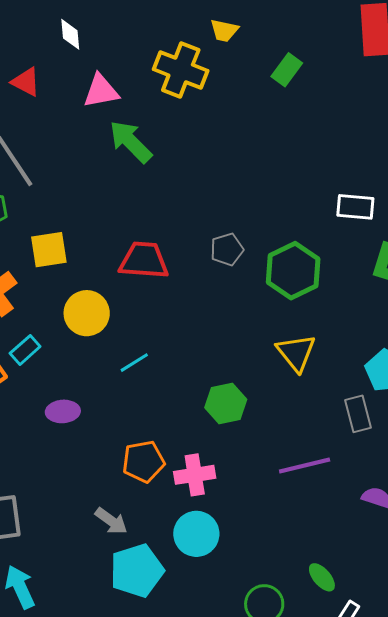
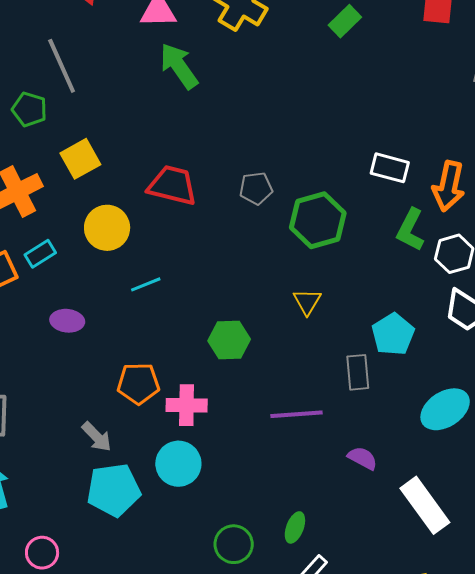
yellow square: (49, 250) -> (80, 159), turned -30
yellow triangle: (296, 353) -> (307, 302), size x0.7
green ellipse: (322, 577) -> (295, 527), turned 52

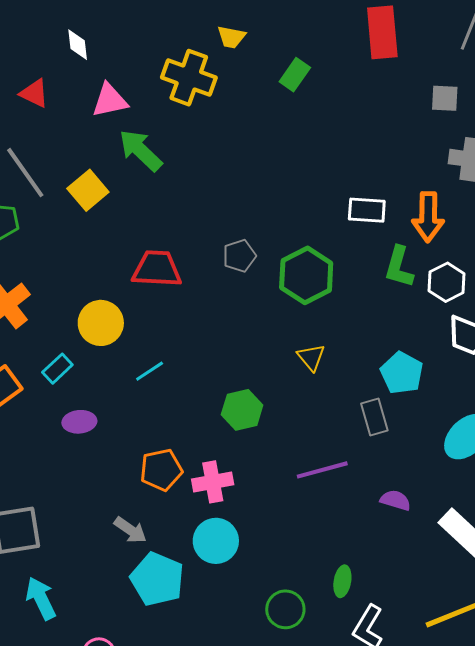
yellow square: (80, 159) -> (88, 190), moved
cyan rectangle: (40, 254) -> (57, 369), moved
cyan pentagon: (114, 490) -> (157, 579), turned -30

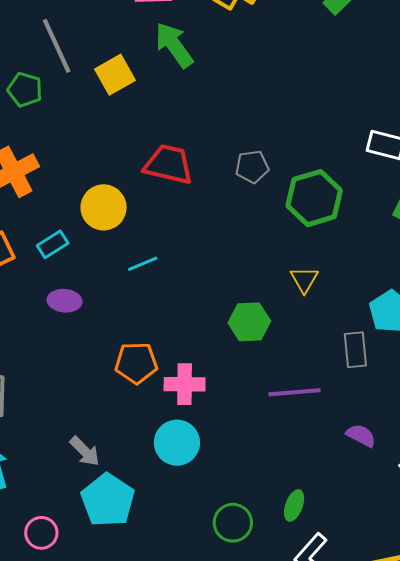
green hexagon: (242, 410) -> (249, 322), moved
gray arrow: (130, 530) -> (85, 451), moved
cyan pentagon: (157, 579) -> (108, 500), moved

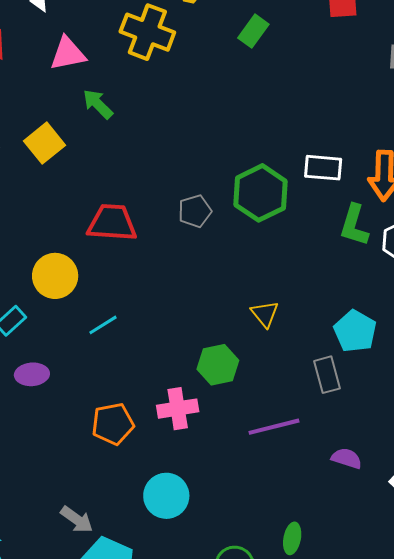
green arrow: (174, 45) -> (98, 104), size x0.7
green hexagon: (314, 198) -> (260, 193), moved
pink cross: (185, 384) -> (178, 409), moved

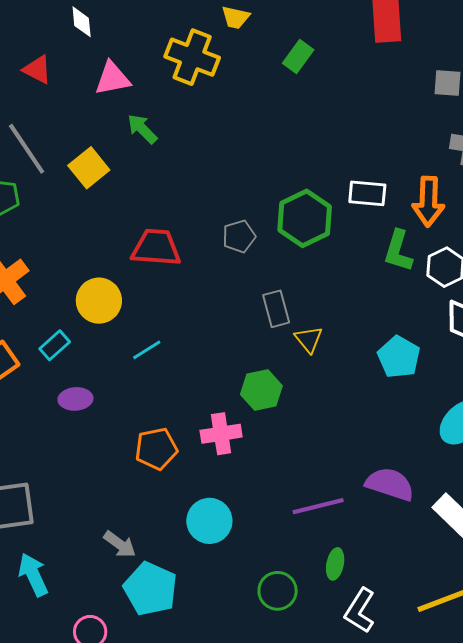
gray rectangle: (327, 375) -> (276, 309), moved
purple line: (274, 427) -> (318, 506), moved
purple semicircle: (347, 458) -> (390, 484), size x1.6

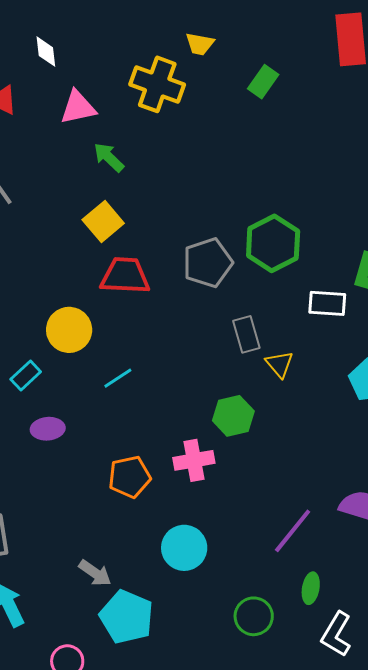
yellow square: (89, 168) -> (103, 222), moved
white rectangle: (367, 193) -> (327, 303), moved
gray pentagon: (239, 236) -> (208, 263), size x1.5
purple line: (318, 506) -> (293, 531), turned -36

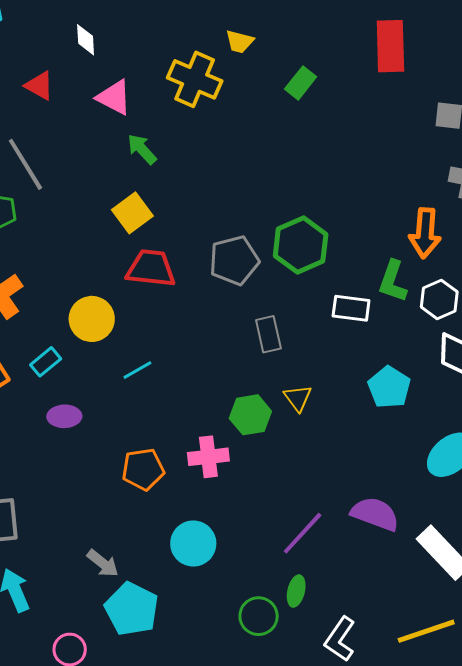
pink triangle: (78, 107) -> (114, 97), turned 36
yellow triangle: (279, 364) -> (298, 398), moved
green ellipse: (311, 588) -> (296, 591), moved

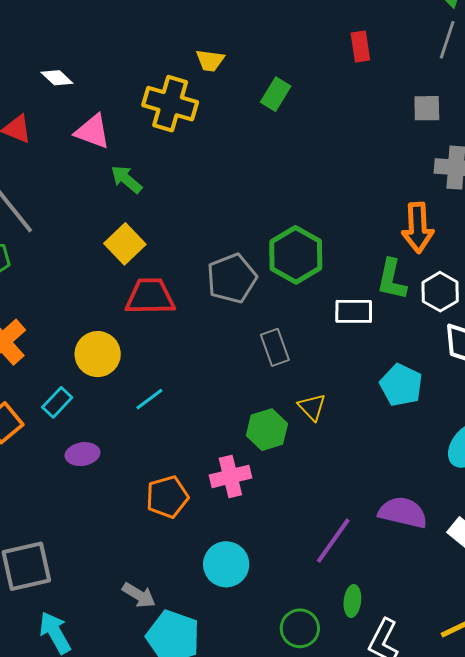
white diamond: (86, 40) -> (57, 78), turned -36
red rectangle: (390, 46) -> (360, 46), size x0.6
green ellipse: (296, 591) -> (352, 601), moved

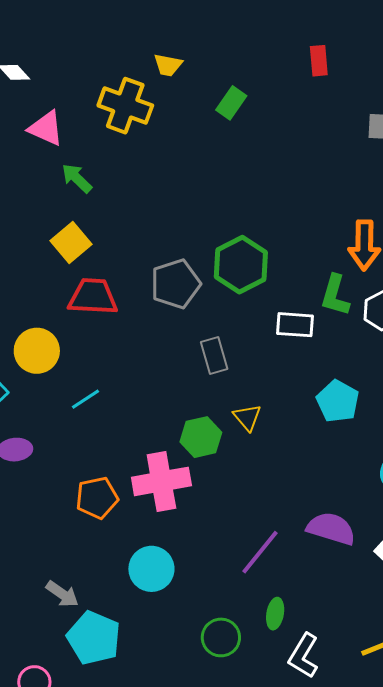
pink cross: (230, 476) -> (161, 481), size x1.4

